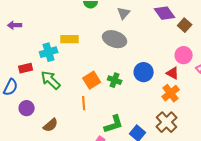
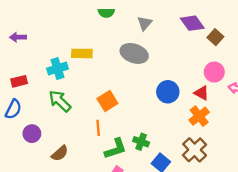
red rectangle: (26, 68) -> (19, 81), moved
green cross: (115, 80) -> (141, 142), moved
green L-shape: (114, 124) -> (116, 149), moved

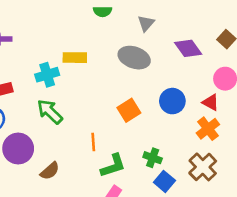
purple diamond: (192, 23) -> (188, 48), moved
orange square: (107, 101) -> (129, 110), moved
purple circle: (32, 134) -> (18, 149), size x1.5
green cross: (141, 142) -> (153, 158), moved

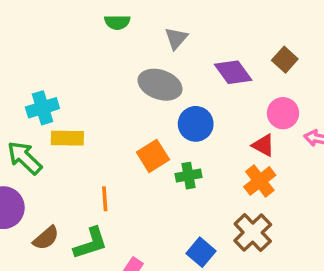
yellow rectangle: (75, 58) -> (67, 138), moved
blue circle: (172, 101) -> (196, 124), moved
green arrow: (50, 112) -> (25, 158), moved
green cross: (153, 158) -> (189, 176), moved, turned -30
green L-shape: (113, 166) -> (91, 243), moved

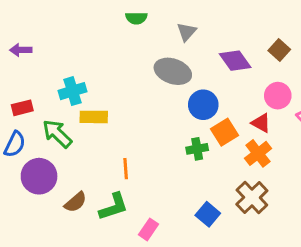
orange square: (153, 156) -> (225, 132), moved

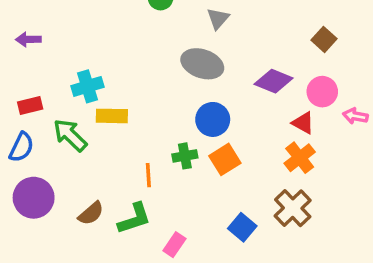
purple diamond: (235, 61) -> (274, 81), moved, turned -32
blue circle: (203, 105) -> (213, 119), moved
orange square: (225, 132) -> (225, 159), moved
green cross: (197, 149) -> (185, 156), moved
purple circle: (39, 176) -> (34, 198), moved

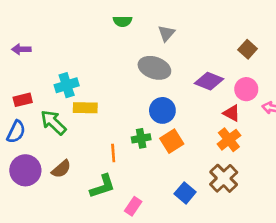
brown semicircle: (91, 213) -> (61, 169), moved

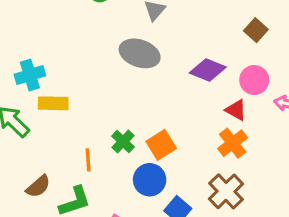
blue circle: (162, 110) -> (150, 180), moved
green cross: (141, 138) -> (123, 142), turned -36
brown semicircle: (61, 169) -> (38, 186), moved

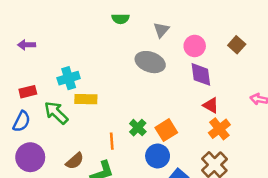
purple diamond: (208, 70) -> (201, 74), turned 60
pink circle: (254, 80) -> (195, 46), moved
red triangle: (236, 110) -> (211, 105), moved

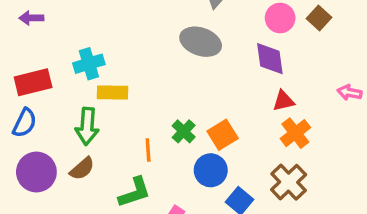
pink circle: (195, 46) -> (280, 18), moved
red rectangle: (28, 92) -> (33, 82), size x1.5
red triangle: (211, 105) -> (283, 101), turned -42
green arrow: (56, 113) -> (87, 126), moved, turned -130
brown semicircle: (75, 161) -> (82, 169), moved

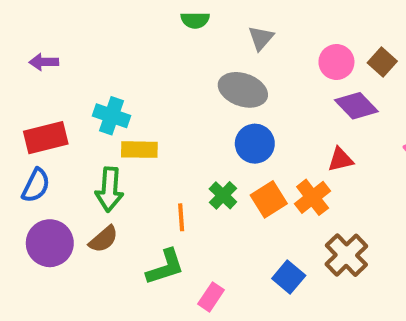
purple diamond: (270, 59) -> (356, 106), moved, turned -36
cyan cross: (89, 64) -> (111, 116), turned 36
orange cross: (295, 133) -> (313, 197), moved
blue circle: (211, 170) -> (255, 144), moved

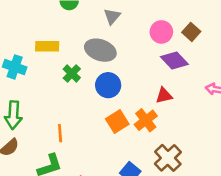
yellow rectangle: (139, 150) -> (47, 46), moved
green cross: (223, 195) -> (72, 73), moved

